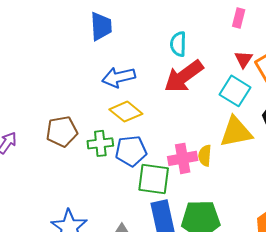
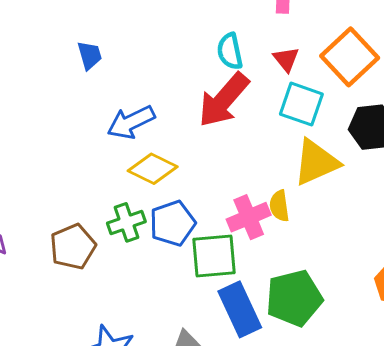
blue trapezoid: (101, 26) -> (90, 55), size x0.7
cyan semicircle: (178, 44) -> (230, 51), moved
red triangle: (244, 59) -> (286, 59), moved
brown pentagon: (62, 131) -> (73, 247), moved

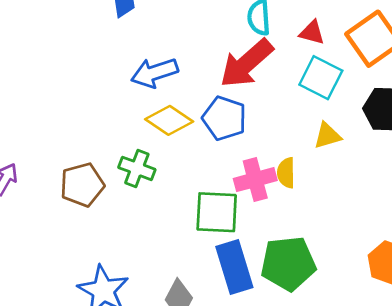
red triangle: (286, 59) -> (312, 33), turned -44
yellow triangle: (316, 162) -> (327, 136), size x0.6
green cross: (126, 222) -> (137, 168), turned 32
blue pentagon: (173, 223) -> (224, 118), moved, turned 30

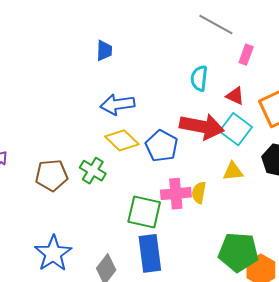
red arrow: (246, 63) -> (202, 126), moved, turned -138
green pentagon: (288, 264) -> (238, 252), moved

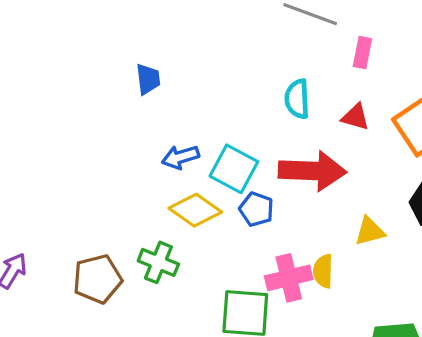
blue arrow: (118, 104) -> (180, 157), size x0.7
cyan square: (236, 129) -> (234, 169), moved
blue pentagon: (162, 146) -> (256, 209), size x0.7

